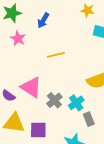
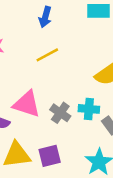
blue arrow: (43, 20) -> (45, 17), moved
cyan cross: (76, 103) -> (89, 109), turned -35

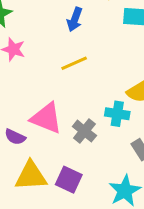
cyan cross: (89, 109) -> (117, 114), moved
purple square: (50, 156) -> (69, 180), turned 35

